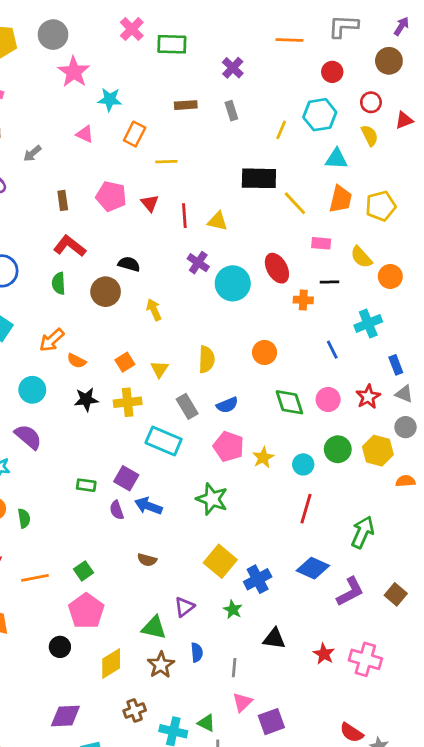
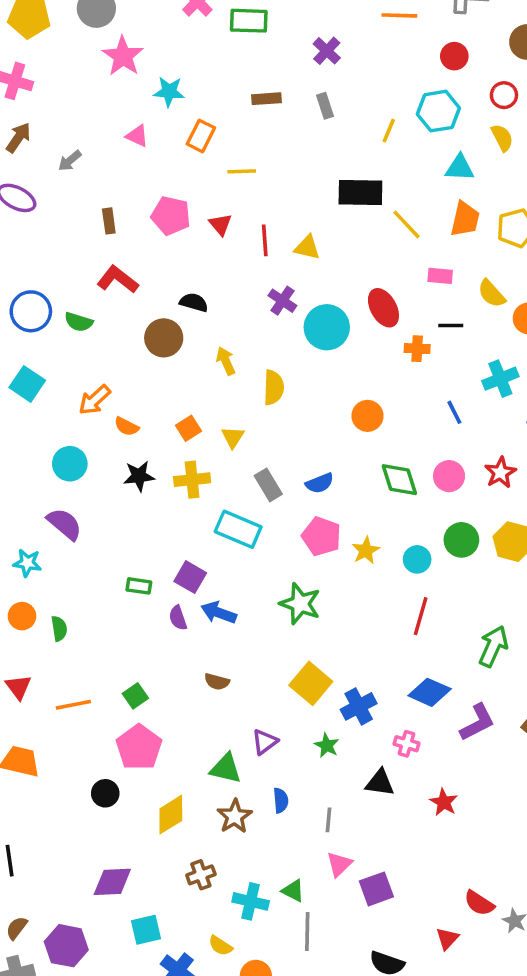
green semicircle: (59, 283) -> (79, 322), moved, turned -70
yellow semicircle: (206, 359) -> (274, 388), moved
pink cross: (365, 659) -> (406, 744), moved, size x0.6

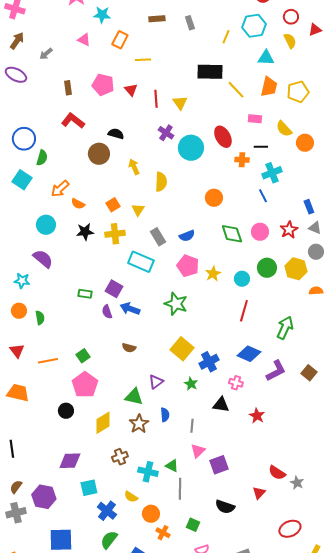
yellow triangle: (307, 248) -> (180, 103), turned 42
green semicircle: (79, 322) -> (42, 158), moved, turned -91
cyan cross: (500, 379) -> (272, 173), moved

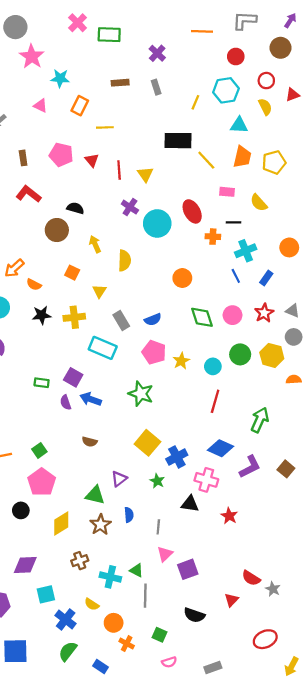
orange circle: (305, 143) -> (289, 247), moved
orange square: (113, 205) -> (72, 273), moved, turned -32
blue rectangle: (309, 207) -> (266, 278), moved, turned 56
pink cross: (236, 383) -> (206, 480), size x1.5

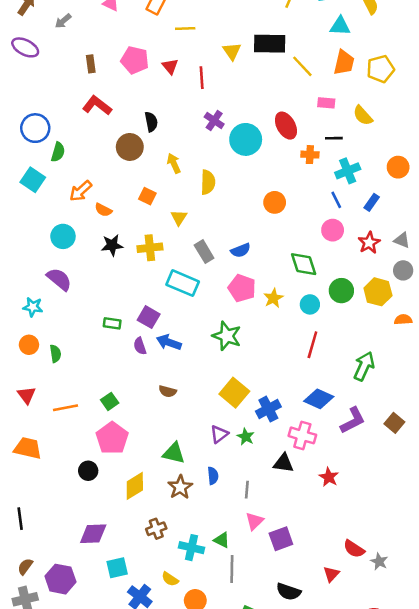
yellow triangle: (145, 174) -> (232, 51), moved
black semicircle: (75, 208) -> (151, 122), turned 63
pink circle: (233, 315) -> (333, 230), moved
green diamond: (202, 317) -> (304, 264), moved
purple triangle: (119, 479) -> (219, 434), moved

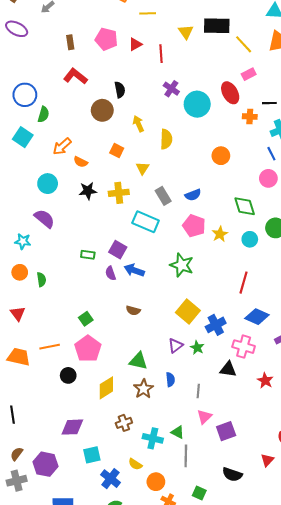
red triangle: (170, 66) -> (135, 44), turned 40
pink rectangle: (326, 103) -> (249, 74), moved, turned -32
red line: (312, 345) -> (244, 283), moved
orange line: (66, 408) -> (50, 347), moved

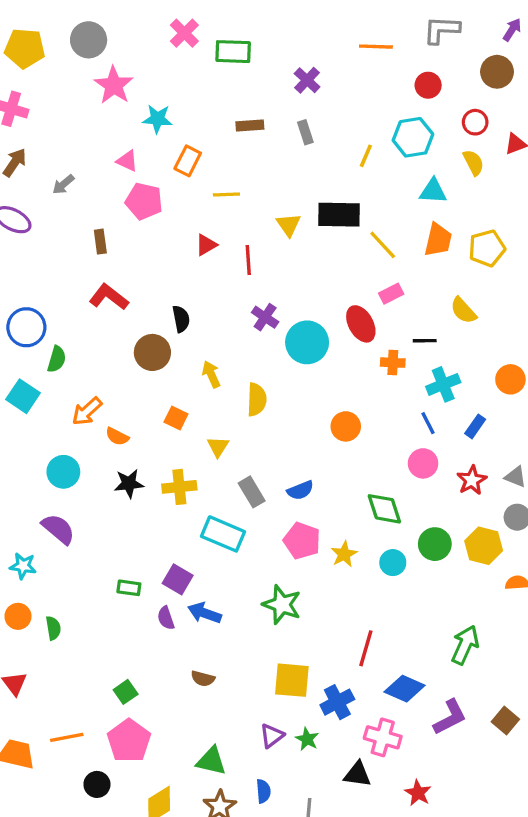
pink pentagon: (106, 39) -> (144, 201), moved
red line: (244, 283) -> (366, 648), moved
yellow square: (188, 311) -> (292, 680), turned -35

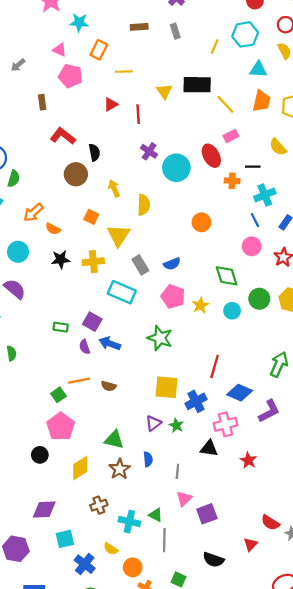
red L-shape: (109, 297) -> (63, 136), moved
yellow triangle: (218, 447) -> (118, 235), size x1.6
orange line: (67, 737) -> (79, 381), moved
pink cross: (383, 737) -> (225, 424), turned -30

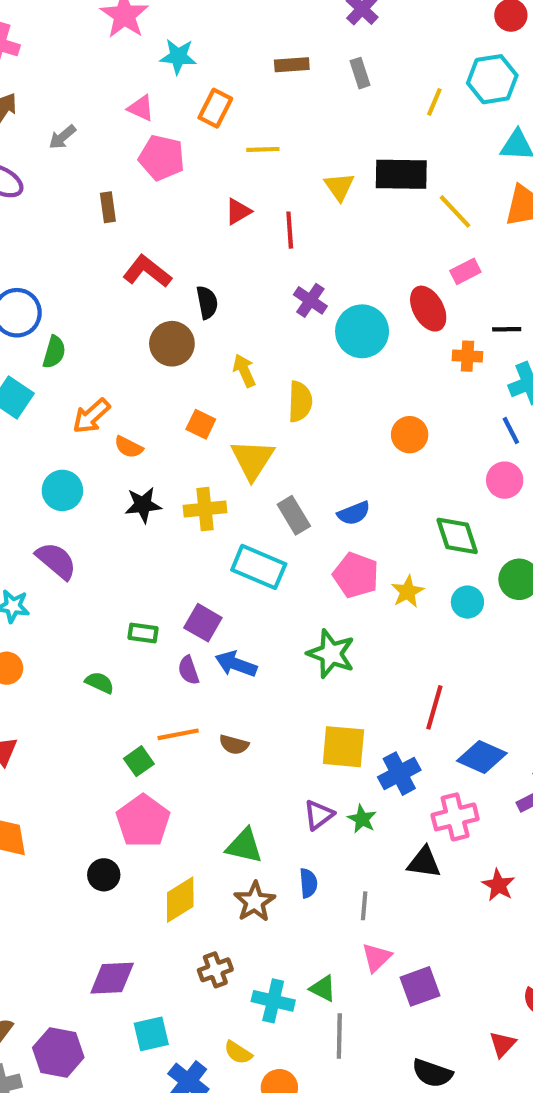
green semicircle: (11, 353) -> (100, 683), moved, turned -56

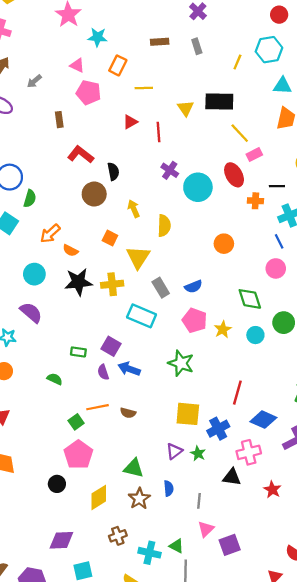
yellow line: (455, 211) -> (240, 133), moved
black star: (143, 505) -> (78, 282), size x1.4

